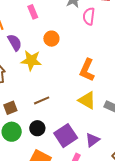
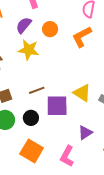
purple semicircle: (15, 43) -> (24, 25), moved, turned -114
orange L-shape: (87, 70) -> (82, 37), moved, turned 35
purple square: (66, 136) -> (57, 106), moved, turned 30

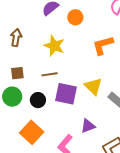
orange L-shape: (82, 37) -> (103, 45), moved
yellow star: (29, 50) -> (54, 46), moved

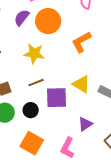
orange circle: (75, 17) -> (48, 21), size x1.6

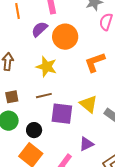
black circle: (31, 110) -> (34, 130), moved

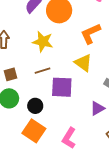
yellow triangle: (89, 104) -> (83, 63), moved
purple triangle: (86, 144) -> (97, 108), moved

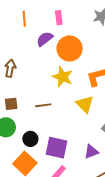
yellow star: (43, 42) -> (62, 77), moved
purple square: (62, 87) -> (56, 148), moved

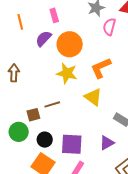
brown square: (11, 104) -> (33, 115), moved

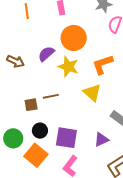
purple semicircle: (43, 39) -> (46, 54), moved
brown arrow: (14, 73) -> (16, 61), turned 108
green circle: (19, 132) -> (13, 138), moved

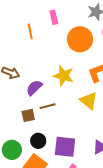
orange line: (27, 11) -> (30, 31), moved
orange circle: (74, 38) -> (80, 39), moved
purple semicircle: (46, 54) -> (34, 88), moved

